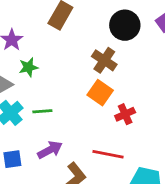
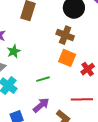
green line: (42, 111) -> (43, 79), moved

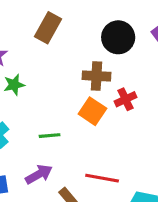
brown cross: (65, 35) -> (96, 76), turned -30
red cross: (88, 69) -> (125, 99), moved

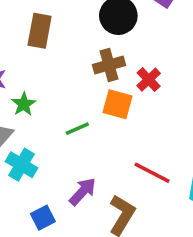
green line: (50, 136) -> (77, 129), moved
red line: (102, 178) -> (152, 173), turned 36

